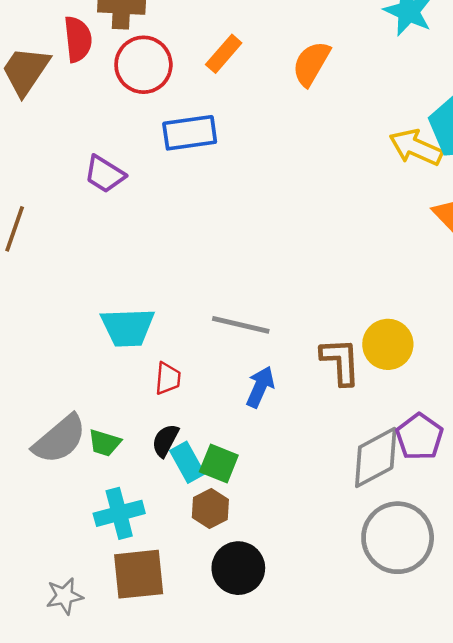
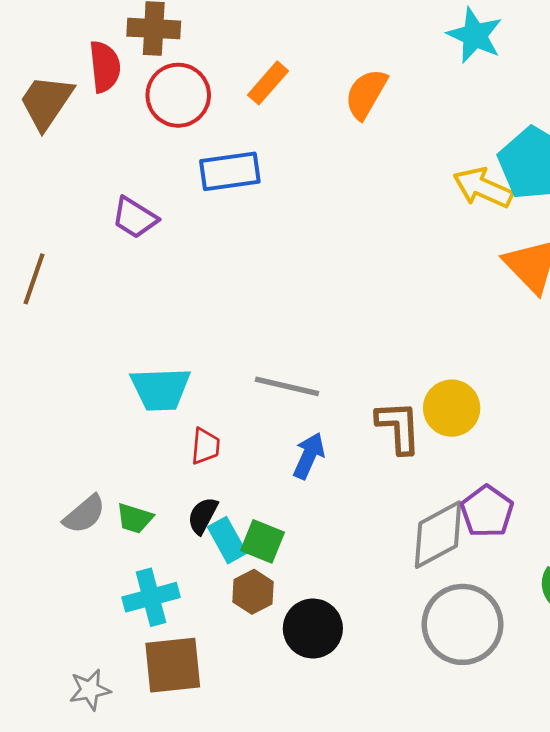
gray semicircle: (60, 439) -> (84, 514), size x0.7
black circle: (238, 568) -> (313, 628), moved

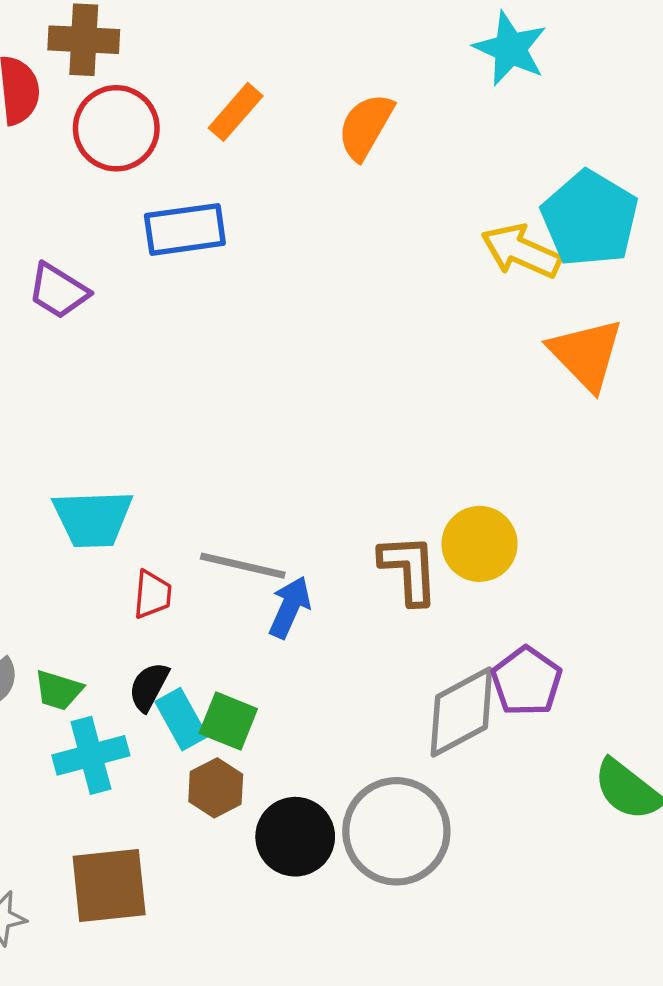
gray line: (287, 386) -> (243, 566), moved
cyan cross: (151, 597) -> (91, 755), moved
gray circle: (463, 624) -> (396, 831), moved

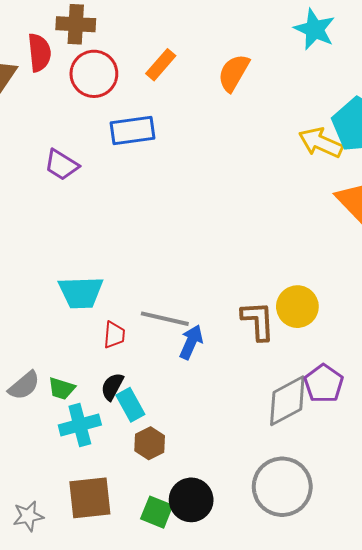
green square: (228, 721) -> (157, 512), moved
gray circle: (396, 831) -> (282, 487), moved
black circle: (295, 837) -> (191, 500), moved

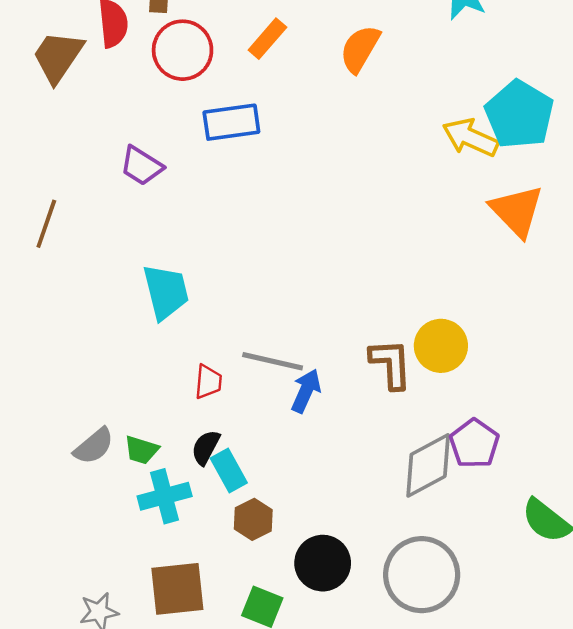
cyan trapezoid: (81, 292) -> (166, 292), moved, turned -102
black circle: (191, 500) -> (323, 563), moved

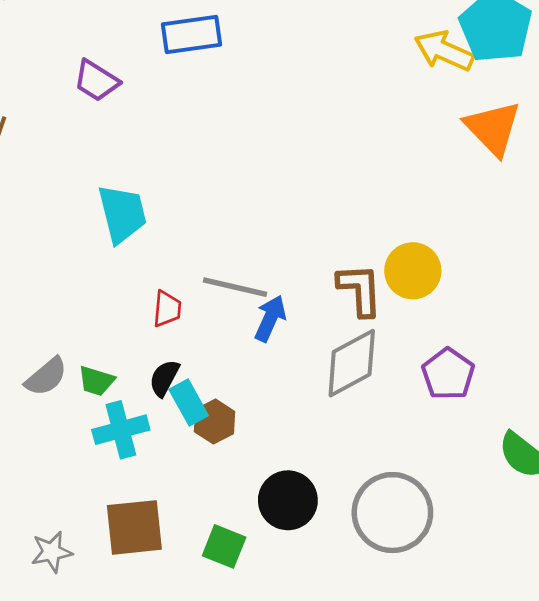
gray diamond: (428, 465) -> (352, 363), moved
brown hexagon: (253, 519) -> (215, 422), moved

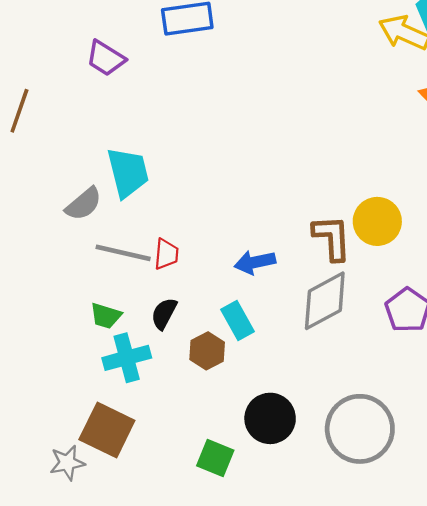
gray line: (235, 287) -> (123, 253), moved
blue arrow: (270, 318) -> (255, 262), turned -126
gray semicircle: (46, 377) -> (84, 204), moved
cyan rectangle: (189, 403) -> (237, 320), moved
brown square: (134, 527) -> (107, 430), moved, turned 32

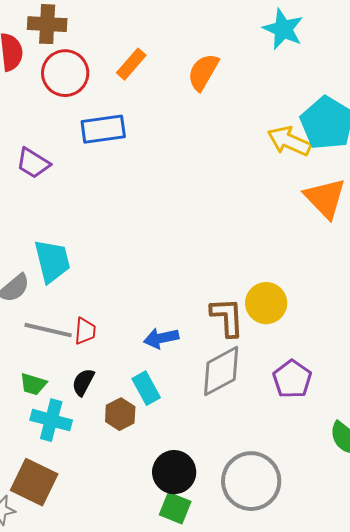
cyan cross: (127, 358) -> (51, 420), turned 30
green square: (215, 458) -> (175, 508), moved

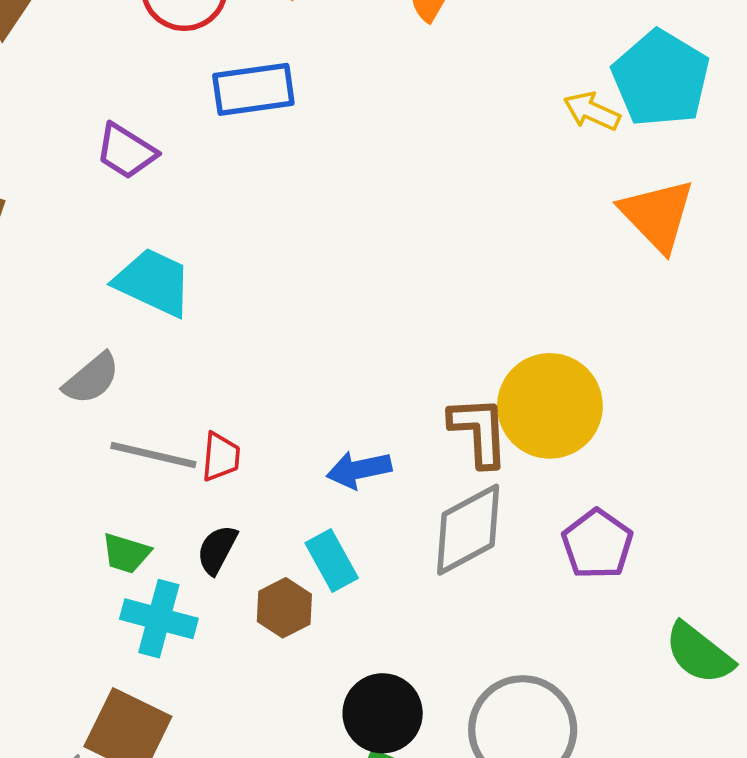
yellow arrow: (289, 141) -> (592, 111), size x0.7
cyan trapezoid: (52, 261) -> (153, 282), moved, turned -51
yellow circle: (266, 303) -> (550, 406), size x1.4

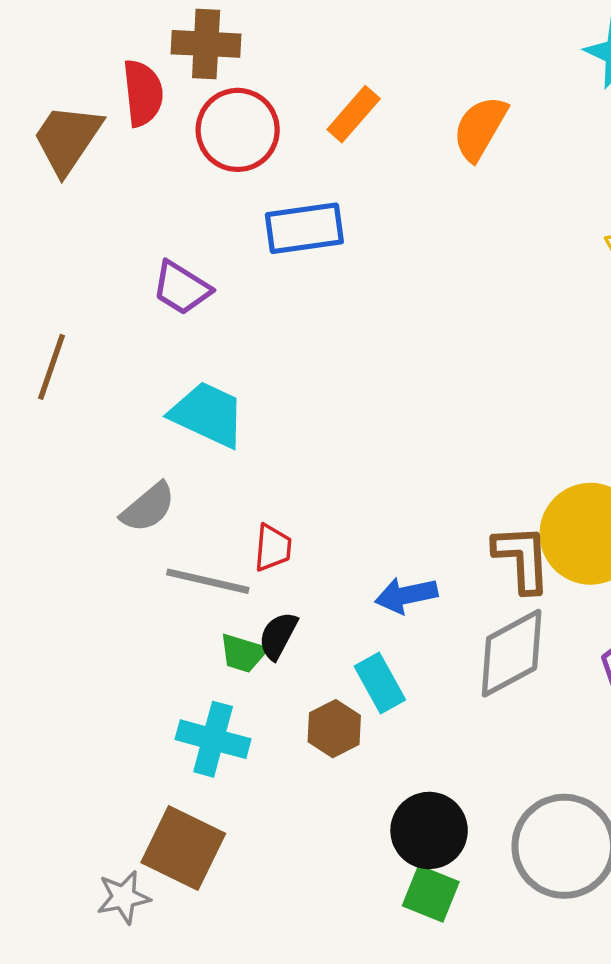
red trapezoid: (221, 457) -> (273, 548), moved
black semicircle: (217, 550) -> (278, 636), moved
green trapezoid: (126, 553) -> (243, 653), moved

